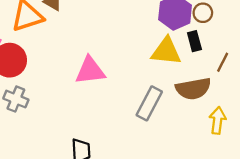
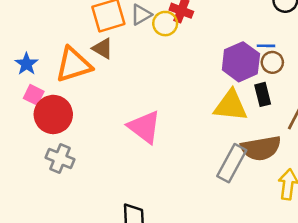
pink triangle: (90, 71) -> (144, 127), turned 44
gray rectangle: (149, 103) -> (232, 163), moved

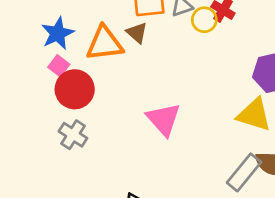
blue star: (26, 64) -> (58, 33), size x1.4

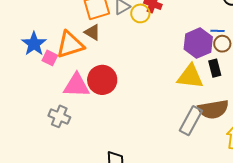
pink square: (59, 66) -> (50, 58), moved
red circle: (75, 89) -> (102, 80), moved
pink triangle: (164, 119) -> (77, 85), moved, turned -36

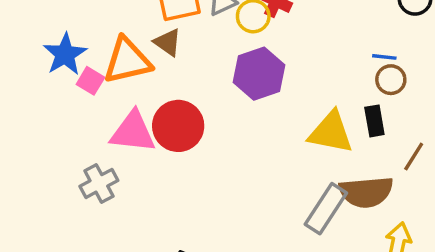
purple hexagon: (198, 43) -> (259, 74), moved
gray cross: (59, 116) -> (99, 183), turned 35

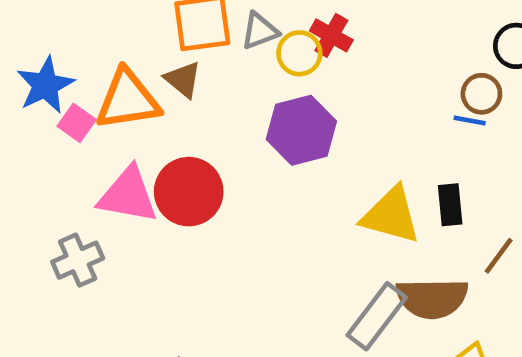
brown circle: (391, 80) -> (481, 94), moved

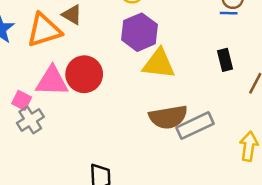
pink square: (77, 123) -> (22, 100), moved
yellow triangle: (391, 215) -> (159, 64), moved
brown semicircle: (432, 298) -> (168, 117), moved
gray rectangle: (377, 316) -> (195, 126), turned 36

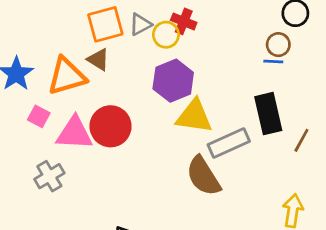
black rectangle: (225, 60) -> (268, 114), size x1.6
pink square: (22, 100) -> (39, 116), moved
brown semicircle: (168, 117) -> (203, 176), turned 66
gray rectangle: (195, 126) -> (229, 143), moved

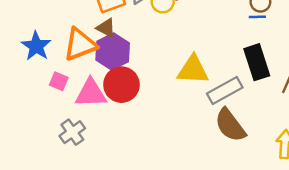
purple hexagon: (173, 81) -> (113, 52), moved
brown semicircle: (203, 176) -> (230, 125), moved

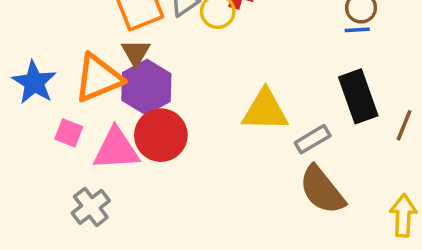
brown triangle: (106, 28) -> (136, 53), turned 35
gray rectangle: (225, 90) -> (313, 139), size x0.7

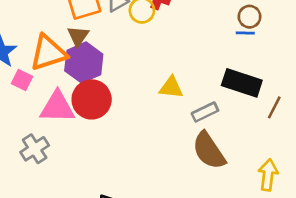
black rectangle: (358, 96) -> (242, 83), turned -57
yellow triangle: (265, 110) -> (171, 87), size x0.7
pink square: (69, 133) -> (22, 80), moved

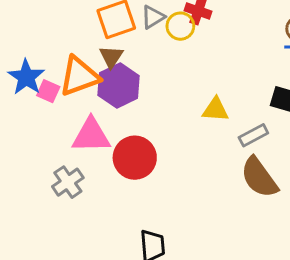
pink square: (22, 80) -> (48, 91), moved
red circle: (92, 99) -> (135, 158), moved

